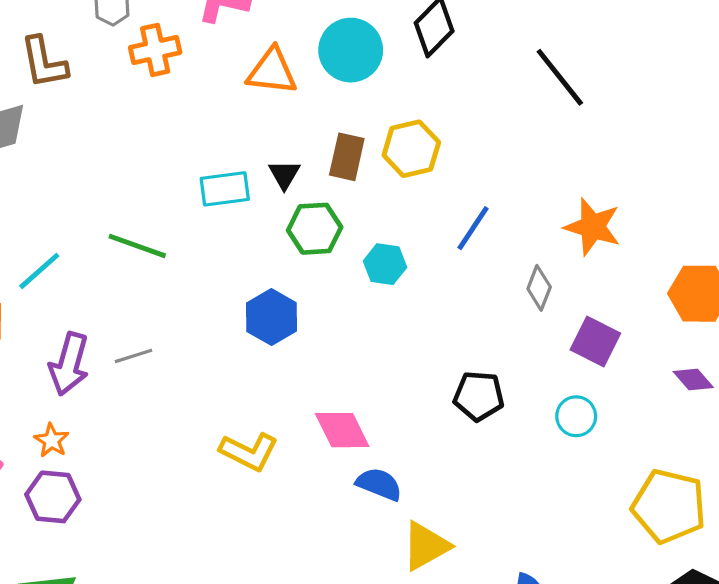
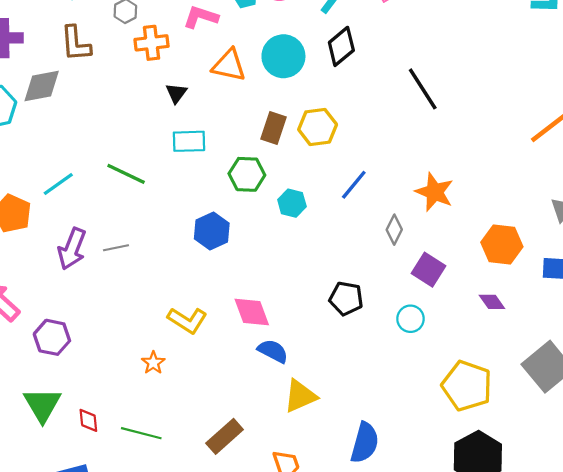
black triangle: (284, 175) -> (176, 93), moved
orange star: (52, 440) -> (153, 363), moved

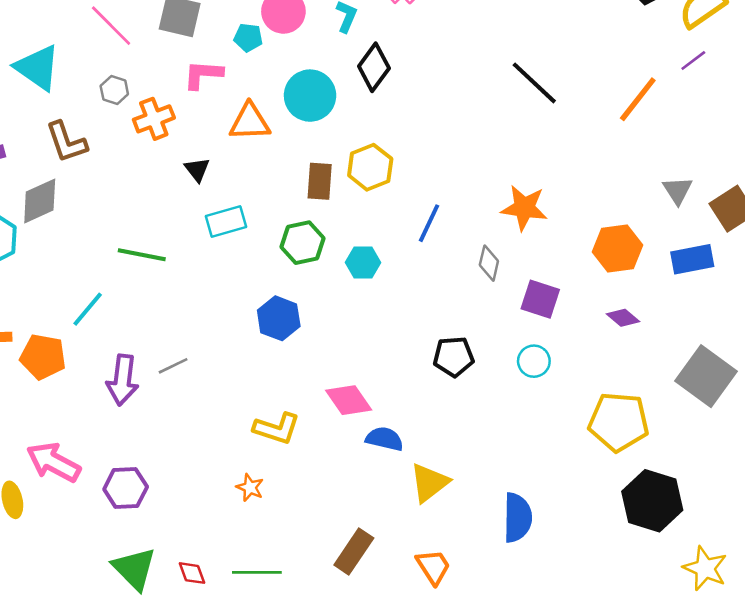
black line: (423, 89) -> (534, 83), moved
green line: (126, 174) -> (142, 255), moved

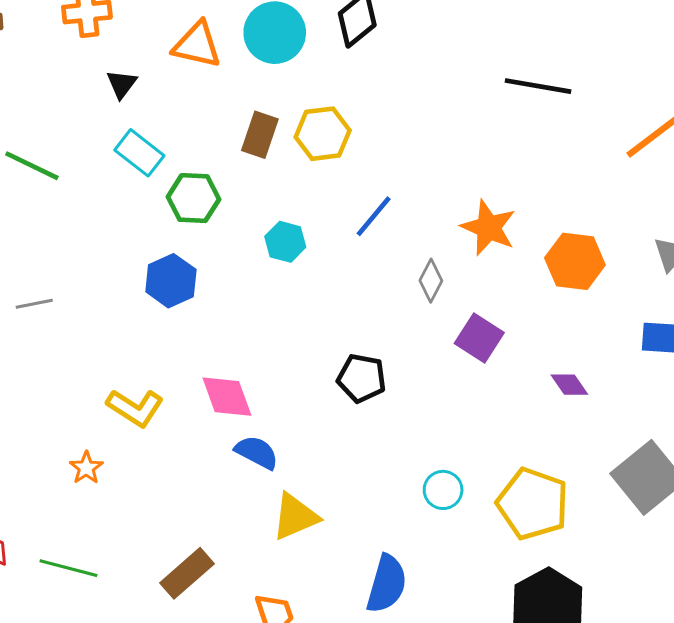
black line: (534, 83) -> (538, 86), turned -48
cyan rectangle: (226, 221) -> (139, 153), turned 39
green hexagon: (303, 243) -> (193, 198), moved
orange hexagon: (618, 249) -> (575, 261), moved
cyan circle: (534, 361) -> (443, 490), moved

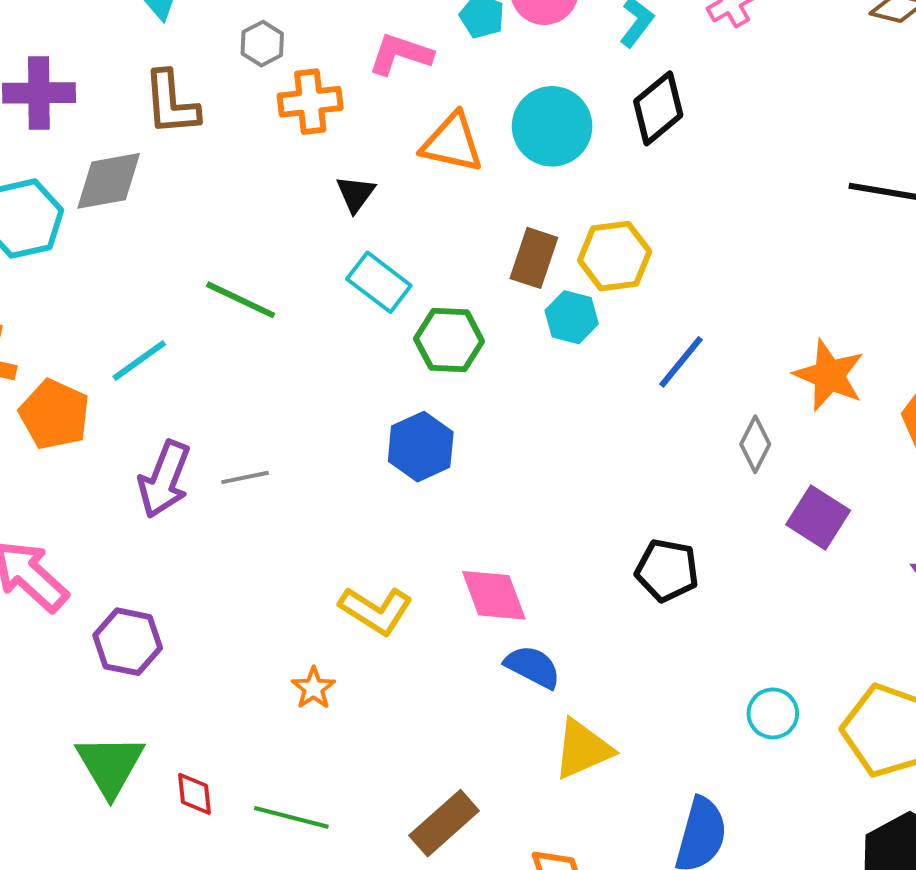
cyan hexagon: (285, 242) -> (572, 317), moved

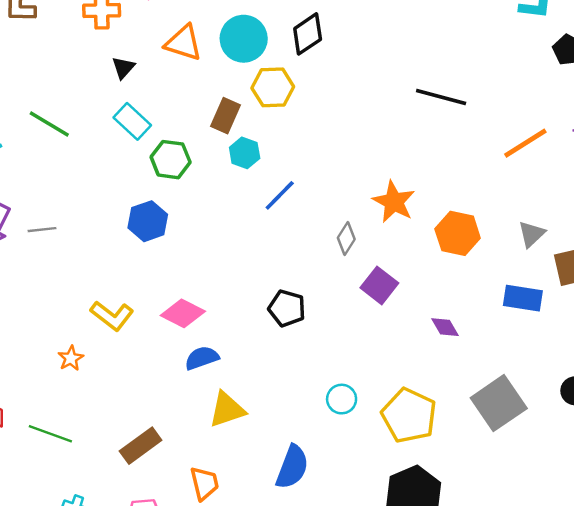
yellow hexagon: (615, 256) -> (273, 87), moved
blue line: (681, 362) -> (280, 195), moved
pink diamond: (494, 595) -> (183, 313), turned -48
blue semicircle: (533, 667) -> (202, 358), turned -52

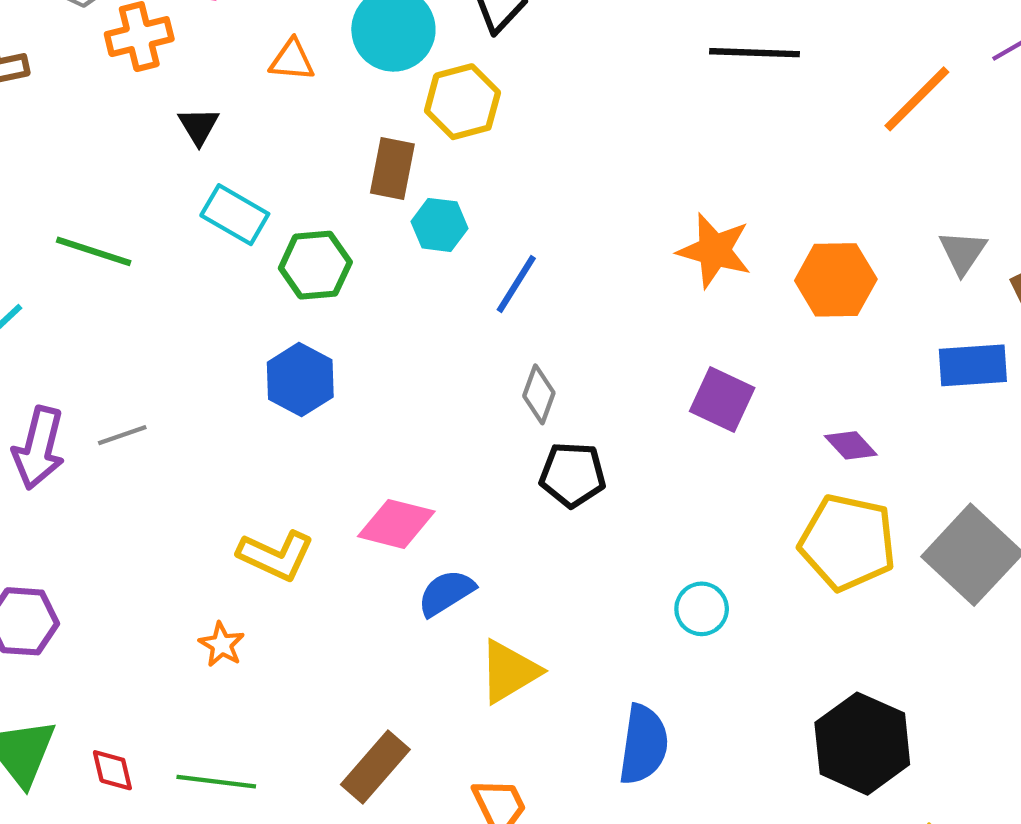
orange triangle: (183, 43) -> (292, 60), size x0.7
gray diamond: (346, 238) -> (539, 394), moved
yellow pentagon: (409, 416) -> (847, 542), moved

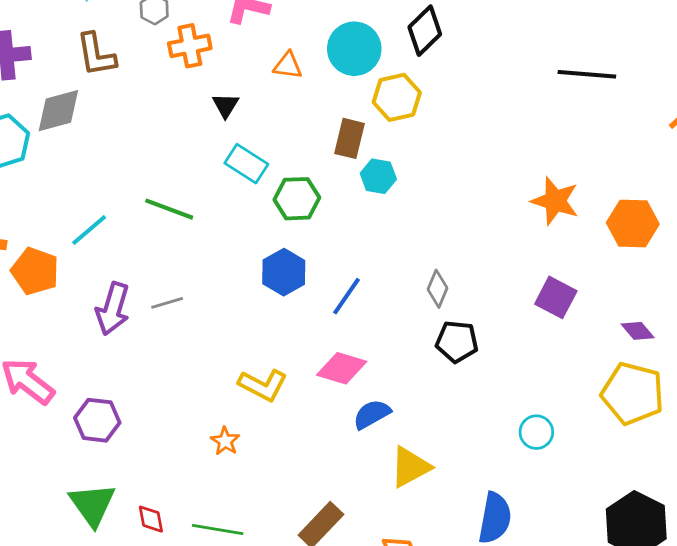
green line: (94, 251) -> (169, 209), moved
blue line: (516, 284) -> (346, 296), moved

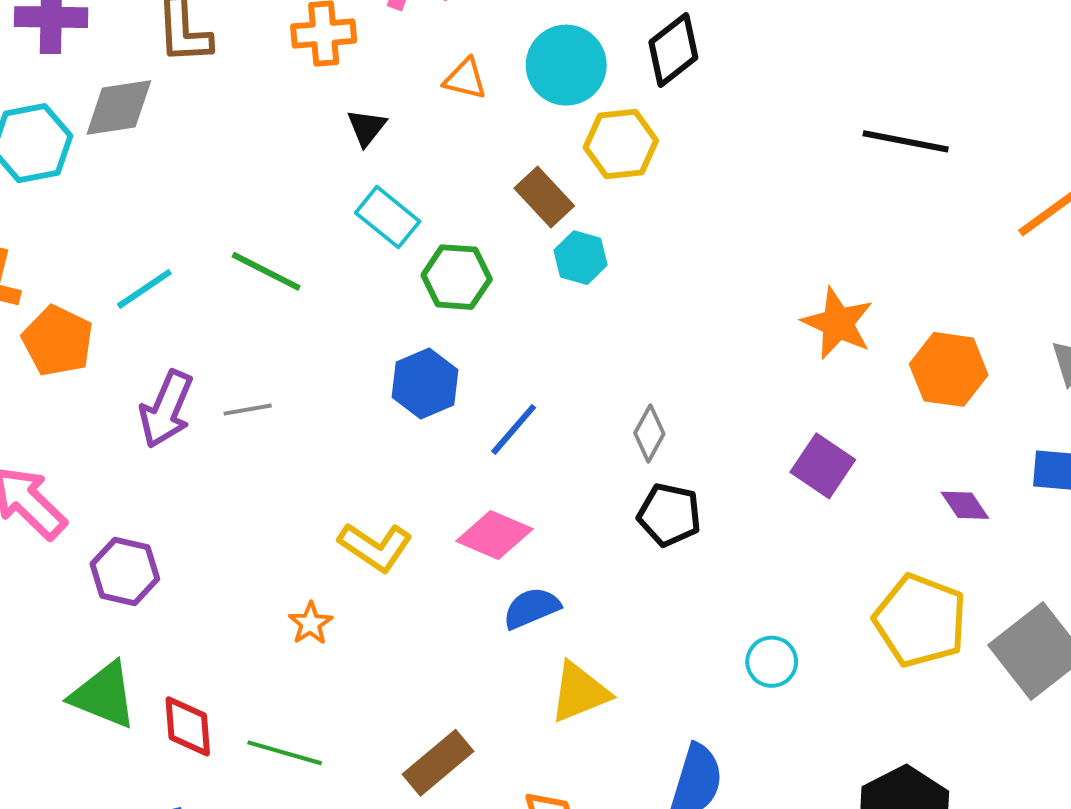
brown rectangle: (349, 138) -> (544, 197), turned -63
purple diamond: (638, 331) -> (965, 505), moved
green triangle: (92, 505) -> (104, 695), turned -39
red diamond: (151, 519) -> (188, 726), size x1.4

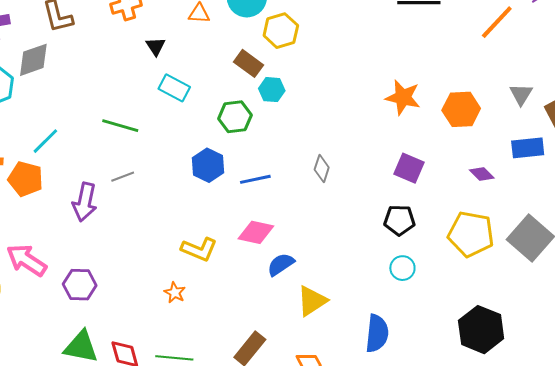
green hexagon: (457, 277) -> (235, 117), moved
cyan line: (144, 289) -> (45, 141), moved
gray line: (248, 410) -> (123, 177), moved
blue line: (514, 429) -> (255, 179), turned 48
black pentagon: (669, 515) -> (399, 220), moved

